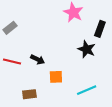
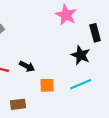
black rectangle: (100, 29) -> (95, 33), turned -35
cyan line: (87, 90) -> (81, 84), moved

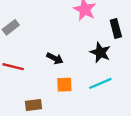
black arrow: (27, 66) -> (55, 58), moved

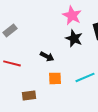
black star: (100, 52) -> (74, 38), moved

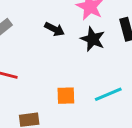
black arrow: (47, 56) -> (55, 29), moved

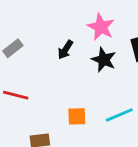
black arrow: (55, 29) -> (65, 50), turned 96

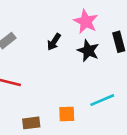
orange square: (77, 116) -> (67, 114), moved

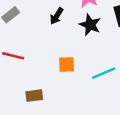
orange square: (67, 114) -> (67, 65), moved

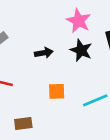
black arrow: (57, 16) -> (44, 53), moved, turned -133

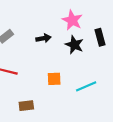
black arrow: (44, 53) -> (43, 38), moved

